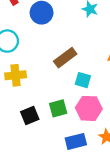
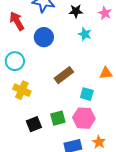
yellow cross: (16, 75) -> (22, 90), turned 30
cyan square: (83, 80) -> (87, 94), moved

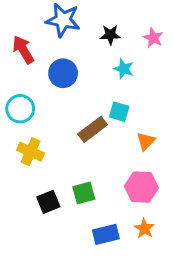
orange triangle: (106, 73) -> (146, 141), moved, turned -40
cyan square: (87, 94) -> (119, 112), moved
pink hexagon: (84, 118) -> (141, 187), moved

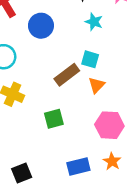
orange triangle: (146, 141) -> (97, 85), moved
green square: (84, 193) -> (54, 119), moved
black square: (48, 202) -> (22, 173), moved

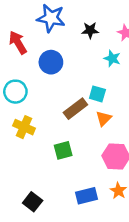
cyan star: (94, 22) -> (112, 58), moved
black square: (22, 173) -> (33, 202), turned -30

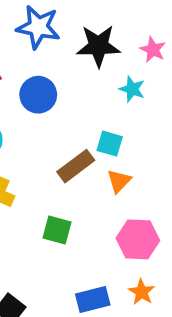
black star: (90, 30) -> (98, 46), size x1.6
green square: (63, 150) -> (57, 230), turned 30

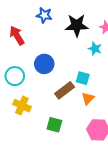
blue star: (38, 27) -> (44, 15), size x0.7
blue circle: (38, 95) -> (44, 64), moved

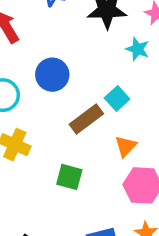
cyan square: (83, 78) -> (117, 98), turned 32
orange triangle: (88, 98) -> (126, 146), moved

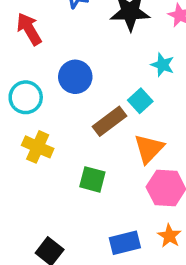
cyan star: (138, 49) -> (163, 65), moved
orange triangle: (126, 146) -> (149, 149), size x1.4

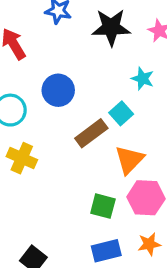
green square: (92, 179) -> (103, 206), moved
orange star: (169, 236) -> (149, 244), turned 30

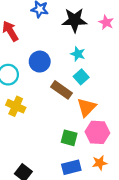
cyan star: (143, 79) -> (78, 54), moved
brown rectangle: (91, 133) -> (61, 90), turned 72

